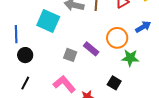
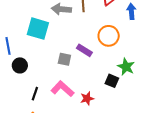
blue arrow: (143, 27) -> (131, 11), moved, turned -56
green star: (130, 58) -> (126, 67), moved, turned 30
black line: (25, 83) -> (35, 94), moved

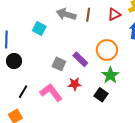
cyan square: (38, 29) -> (39, 29), size x0.6
green star: (126, 67) -> (110, 75), moved
red star: (87, 98) -> (75, 84), moved

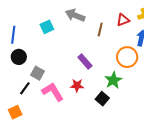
brown line: (88, 15) -> (100, 29), moved
cyan square: (39, 29) -> (47, 27), turned 32
orange circle: (107, 50) -> (127, 57), moved
gray square: (59, 64) -> (37, 73), moved

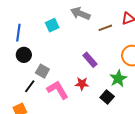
brown line: (100, 29) -> (105, 28), turned 56

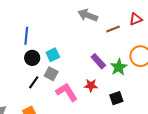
cyan square: (52, 25) -> (53, 55), moved
green star: (118, 79) -> (119, 67), moved
black line: (30, 86) -> (34, 82), moved
black square: (107, 97) -> (116, 98), turned 32

